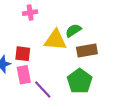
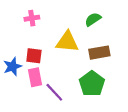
pink cross: (30, 13) -> (32, 18), moved
green semicircle: (73, 31) -> (93, 19), moved

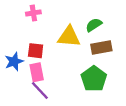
green semicircle: (93, 19) -> (94, 25), moved
purple line: (54, 92) -> (40, 91), moved

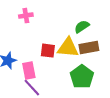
yellow triangle: (69, 37) -> (68, 48), moved
red square: (36, 51) -> (48, 51), moved

